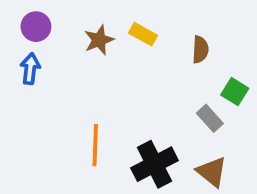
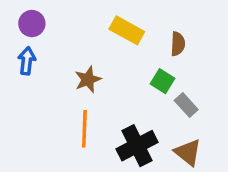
yellow rectangle: (143, 34) -> (127, 30), size x1.4
brown star: (99, 40) -> (88, 79), moved
green square: (235, 92) -> (162, 81), moved

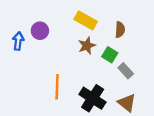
purple circle: (32, 24) -> (40, 31), moved
brown star: (88, 79) -> (87, 46), moved
black cross: (137, 146) -> (93, 98), turned -30

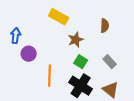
yellow rectangle: (86, 20) -> (59, 17), moved
purple circle: (40, 31) -> (29, 54), moved
green square: (110, 55) -> (81, 62), moved

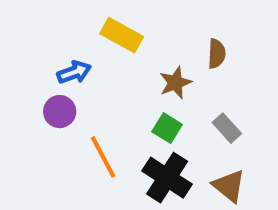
blue arrow: (16, 36) -> (74, 72), moved, turned 63
brown star: (76, 40) -> (175, 83), moved
orange line: (50, 76) -> (103, 157), turned -30

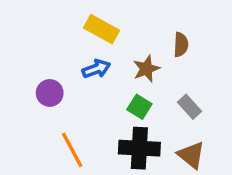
blue arrow: (74, 72) -> (96, 69), moved
orange line: (103, 157) -> (72, 150), moved
black cross: (167, 178) -> (139, 148), turned -30

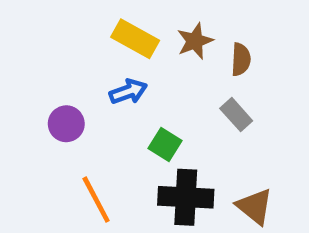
brown star: (146, 69) -> (195, 41), moved
green square: (139, 107) -> (165, 144), moved
gray rectangle: (189, 107) -> (236, 115), moved

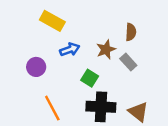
yellow rectangle: (135, 39) -> (52, 21), moved
brown star: (195, 41) -> (106, 49), moved

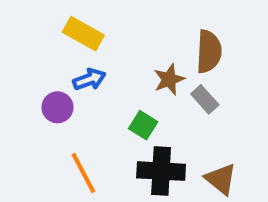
brown semicircle: (131, 32) -> (209, 52), size x1.5
blue arrow: (70, 49) -> (89, 79), moved

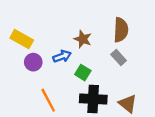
yellow rectangle: (83, 34) -> (22, 39), moved
blue arrow: (89, 79) -> (62, 56), moved
brown star: (169, 79) -> (83, 39), moved, turned -30

